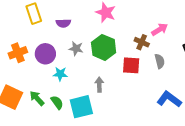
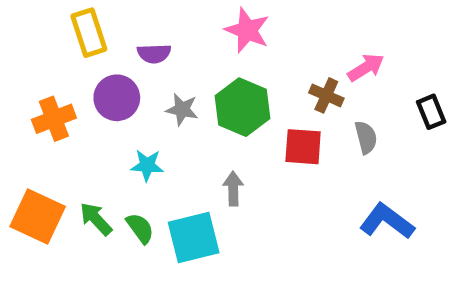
purple circle: (45, 54) -> (117, 98), moved

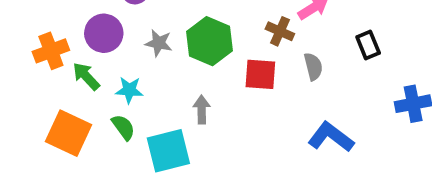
orange square: (38, 217) -> (69, 133), moved
green arrow: (96, 219) -> (86, 76), moved
green semicircle: (140, 228) -> (123, 127), moved

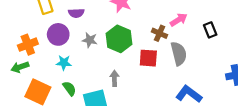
black rectangle: (368, 45) -> (210, 30), moved
gray semicircle: (313, 67) -> (179, 54), size x1.5
green arrow: (86, 76) -> (20, 67), moved, turned -66
cyan star: (129, 90) -> (64, 63), moved

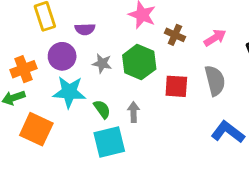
brown cross: (160, 33) -> (175, 35), moved
cyan star: (64, 63) -> (69, 92), size x1.6
green semicircle: (69, 88) -> (102, 109), moved

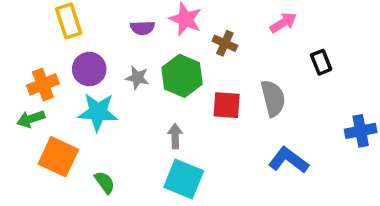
purple semicircle: (85, 29) -> (142, 28), moved
pink arrow: (215, 38) -> (283, 23), moved
green semicircle: (102, 109) -> (105, 182), moved
cyan square: (109, 142) -> (184, 179), moved, turned 36

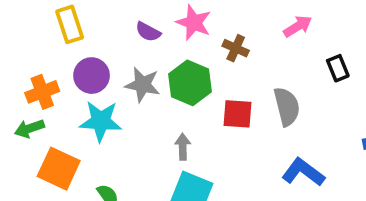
purple semicircle: (142, 28) -> (148, 32), turned 30
gray star: (137, 78) -> (143, 85), size x1.4

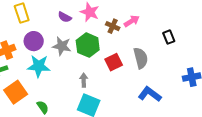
pink arrow: (298, 26) -> (132, 21), moved
red square: (237, 114) -> (114, 62), turned -30
orange square: (59, 169) -> (16, 92), turned 30

